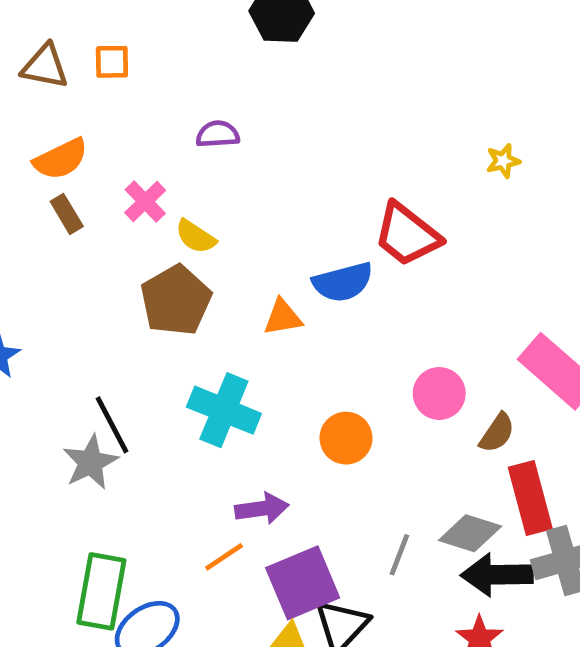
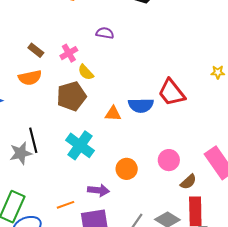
orange semicircle: (61, 159) -> (30, 78), moved
brown rectangle: (67, 214) -> (36, 50), turned -35
purple arrow: (262, 509) -> (98, 190), moved

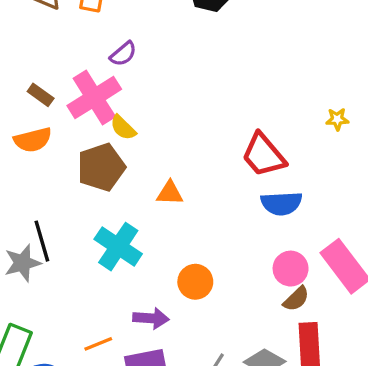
purple semicircle: (105, 33) -> (123, 54), moved, turned 132
pink cross: (69, 53) -> (94, 97), size x1.8
blue semicircle: (141, 105) -> (281, 203), moved
pink circle: (169, 160) -> (291, 269), moved

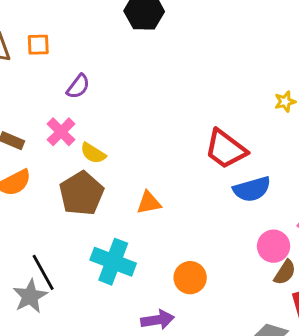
pink cross: (94, 97) -> (61, 132), size x0.6

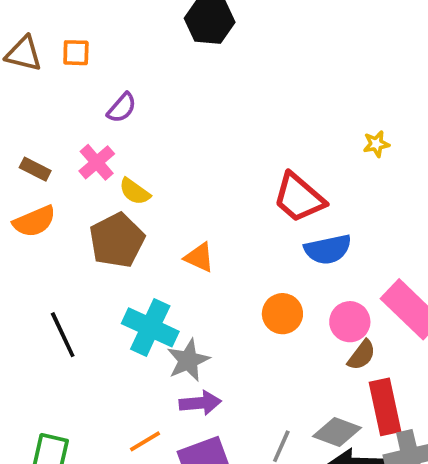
orange triangle: (149, 203) -> (199, 257), turned 32
orange circle: (190, 278) -> (282, 314), moved
gray star: (30, 296) -> (188, 360), moved

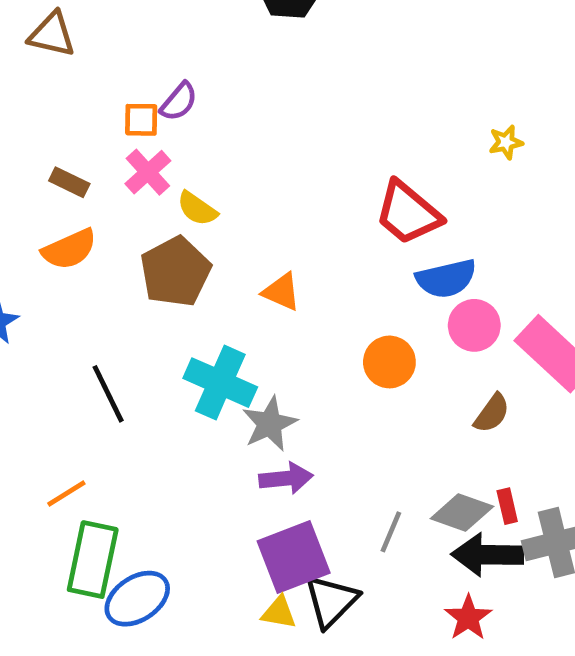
orange square: (76, 53) -> (141, 120), moved
pink circle: (350, 322) -> (474, 325), moved
red rectangle: (385, 407) -> (507, 506), moved, size x0.5
orange line: (145, 441) -> (66, 494), moved

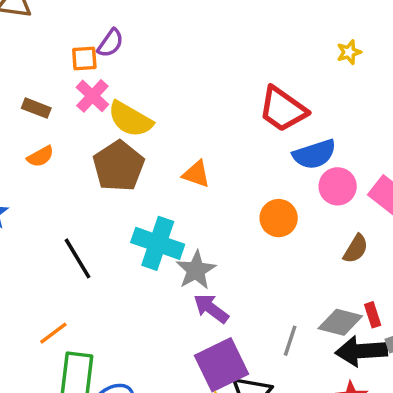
yellow semicircle: (197, 209) -> (130, 119), size x1.5
orange semicircle: (69, 249) -> (40, 156), size x0.7
purple arrow: (286, 478) -> (211, 308), turned -132

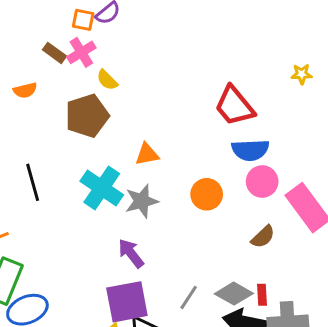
brown rectangle: (36, 108) -> (54, 53), moved
yellow semicircle: (130, 119) -> (107, 80), size x0.6
orange triangle: (196, 174) -> (147, 154), moved, turned -45
gray star: (196, 270) -> (142, 201), moved

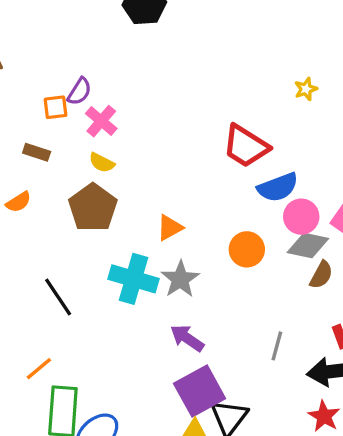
pink cross: (81, 52) -> (101, 121), moved
gray diamond: (234, 294) -> (308, 245), moved
gray line: (189, 297) -> (277, 346), moved

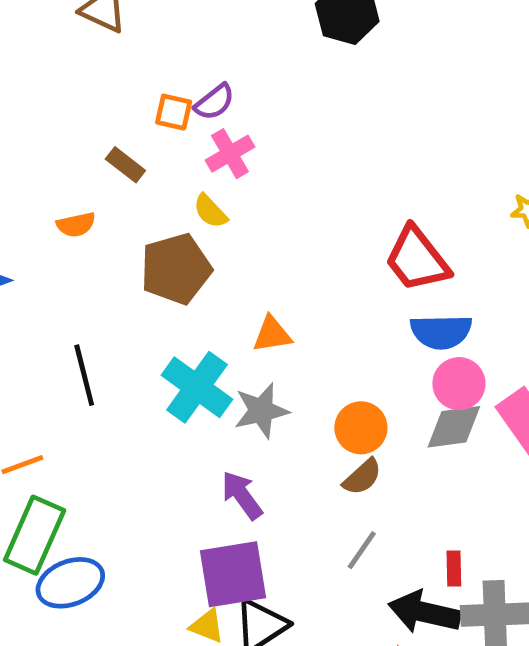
gray diamond: (308, 245) -> (454, 427), turned -39
orange circle: (247, 249) -> (361, 428), moved
brown semicircle: (321, 275) -> (362, 477), moved

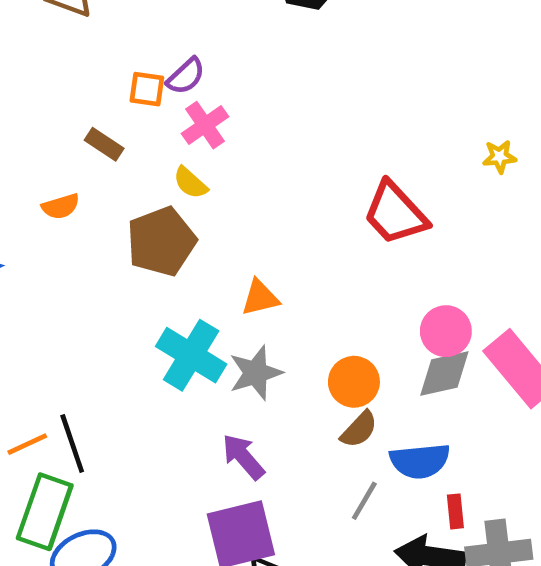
blue semicircle: (441, 332) -> (420, 461), moved
black line: (84, 375) -> (72, 443), moved

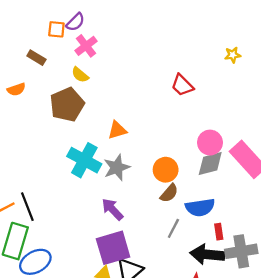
red trapezoid: (395, 213) -> (182, 85), size x0.7

